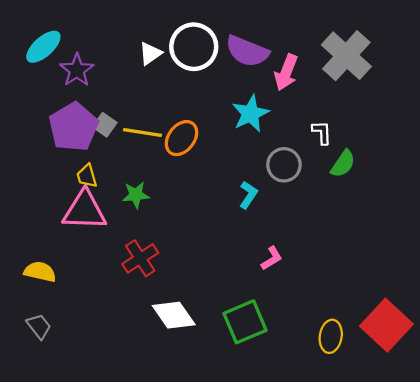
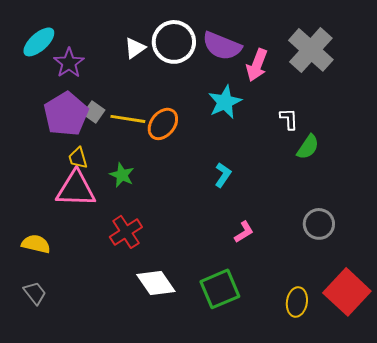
gray circle: (284, 165) -> (319, 224), moved
green star: (136, 195) -> (122, 175), turned 30

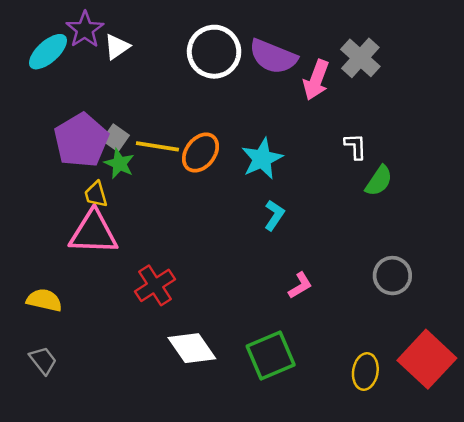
white triangle: (135, 48) -> (117, 47), moved
gray cross: (311, 50) -> (360, 58), moved, size x0.7
purple star: (69, 63) -> (85, 30), moved
cyan star: (225, 102) -> (262, 159), moved
green star: (122, 175) -> (119, 164), moved

